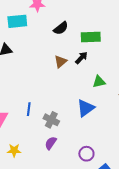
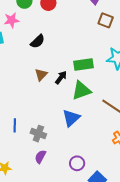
green rectangle: (91, 37) -> (84, 64), moved
black arrow: (81, 58) -> (61, 77), moved
green triangle: (99, 82) -> (81, 90), size x1.5

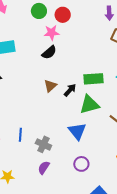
pink star: (12, 20) -> (52, 33), moved
blue triangle: (71, 118) -> (77, 131), turned -30
purple circle: (77, 163) -> (81, 164), moved

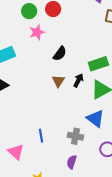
pink star: (52, 33) -> (37, 32), moved
black semicircle: (49, 52) -> (60, 54), moved
gray cross: (43, 144) -> (75, 136), moved

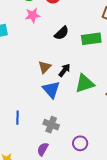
black semicircle: (60, 54) -> (62, 33), moved
green rectangle: (98, 64) -> (91, 39), moved
blue triangle: (95, 119) -> (51, 90), moved

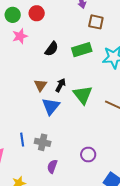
green triangle: (85, 83) -> (83, 95), turned -40
blue triangle: (51, 90) -> (51, 106), turned 30
gray cross: (51, 125) -> (43, 142), moved

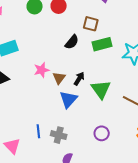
brown square: (96, 22) -> (91, 24), moved
pink star: (20, 36) -> (42, 70), moved
purple circle: (88, 155) -> (102, 133), moved

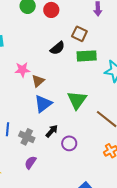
black arrow: (79, 79) -> (52, 131), moved

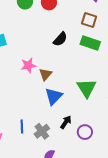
brown square: (79, 34) -> (89, 20), moved
green rectangle: (87, 56) -> (90, 43), turned 30
gray cross: (27, 137) -> (42, 131), turned 35

